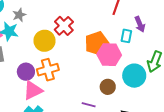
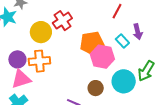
cyan rectangle: (126, 36) -> (122, 41), turned -64

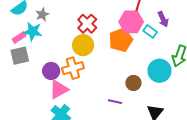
yellow circle: (41, 32) -> (83, 45), moved
pink hexagon: (102, 57) -> (131, 22), moved

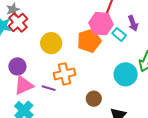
red cross: (87, 24) -> (18, 22), moved
orange cross: (73, 68) -> (65, 74), moved
brown circle: (133, 83) -> (94, 99), moved
purple line: (115, 102) -> (49, 88), moved

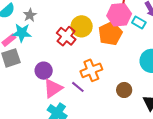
red cross: (18, 22) -> (66, 36), moved
yellow circle: (51, 43) -> (82, 26), moved
purple line: (49, 88) -> (78, 87), turned 32

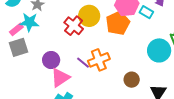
purple line: (78, 87) -> (83, 63), moved

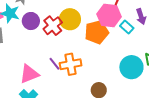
purple circle: (51, 60) -> (31, 21), moved

